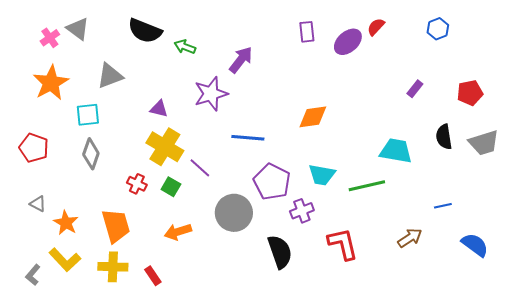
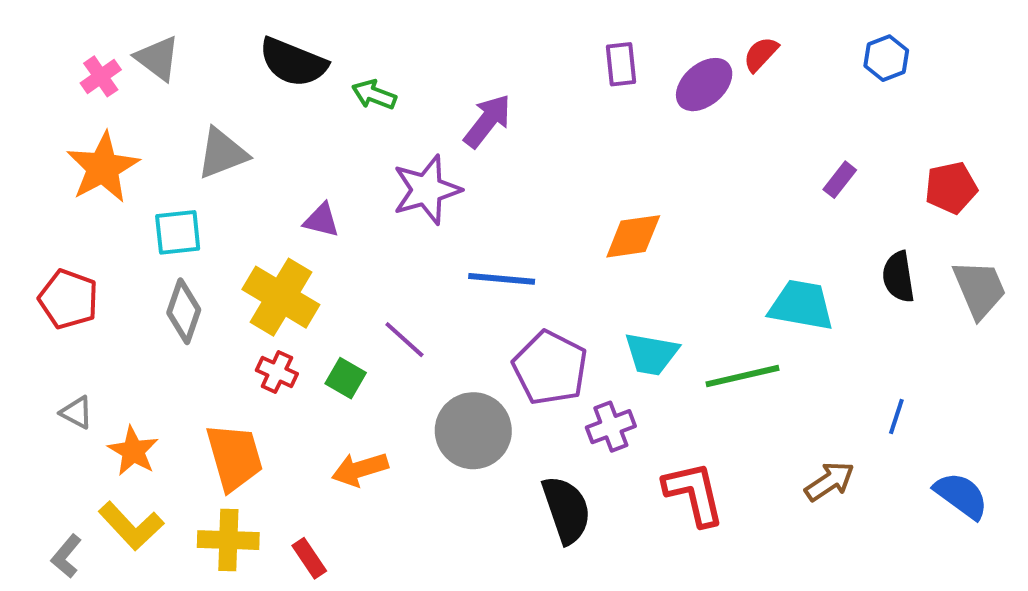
gray trapezoid: (484, 143) -> (979, 289), turned -96
yellow cross: (165, 147) -> (281, 297), moved
blue line: (443, 206) -> (896, 417), turned -60

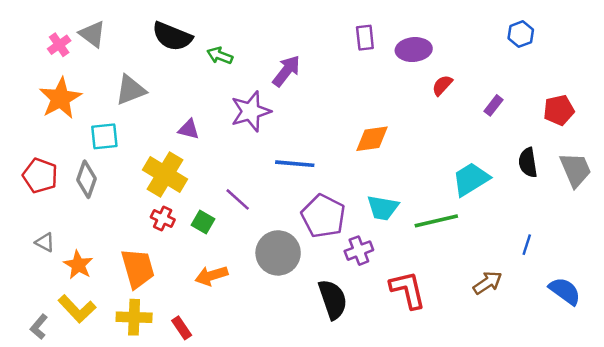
red semicircle: (761, 54) -> (442, 85), moved
purple ellipse: (704, 85) -> (414, 50), turned 36
cyan trapezoid: (801, 305) -> (471, 179), turned -42
gray diamond: (184, 311) -> (87, 179), moved

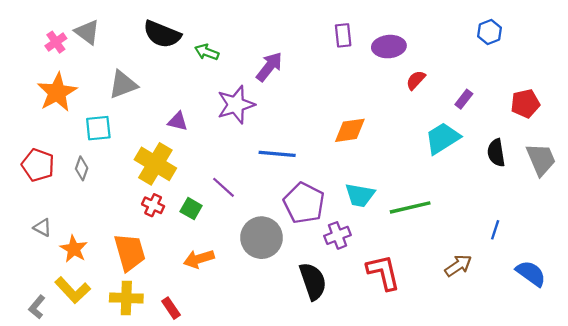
gray diamond: (87, 179) -> (82, 168), size x0.7
cyan trapezoid: (471, 179) -> (443, 138), moved

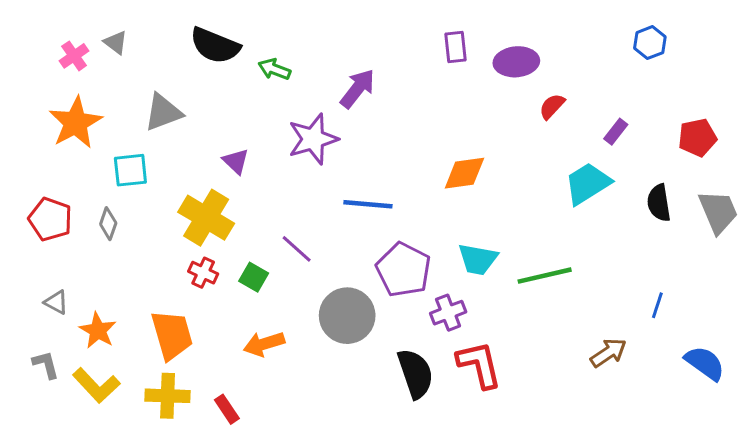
gray triangle: (87, 32) -> (116, 43), size x0.7
purple triangle: (178, 121) -> (236, 161), turned 30
red L-shape: (383, 272) -> (479, 365), moved
gray L-shape: (37, 307) -> (46, 365), moved, turned 125

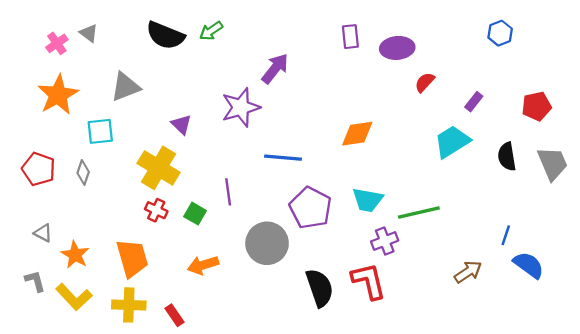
green arrow: (274, 69) -> (211, 31), moved, turned -55
purple line: (297, 249) -> (228, 192), turned 40
purple cross: (448, 313) -> (385, 241), moved
blue semicircle: (705, 363) -> (529, 265), moved

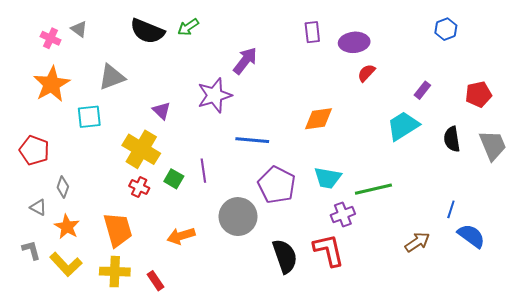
pink cross: (57, 43) -> (51, 38), turned -30
red semicircle: (425, 82) -> (366, 73), moved
gray diamond: (83, 172) -> (63, 187), moved
green square: (195, 214) -> (174, 179), moved

